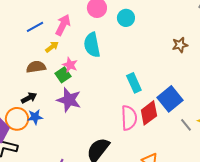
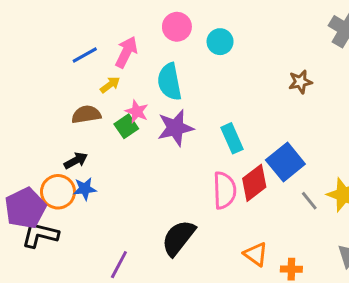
purple star: (69, 100) -> (175, 128), moved, turned -30

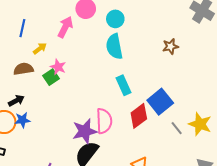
pink arrow: (126, 52) -> (65, 27), moved
blue line: (85, 55) -> (22, 28), turned -48
cyan semicircle: (169, 82) -> (114, 46), moved
purple star: (175, 128) -> (85, 131), moved
pink semicircle: (224, 190) -> (104, 121), moved

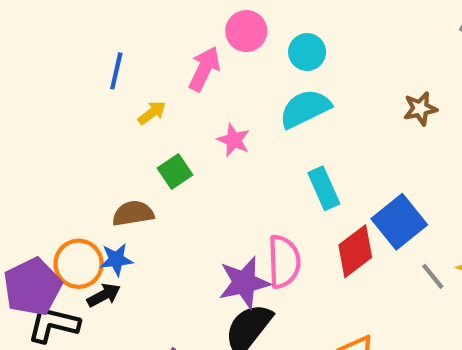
cyan semicircle: (114, 46) -> (305, 109), turned 75
pink star: (58, 67) -> (234, 140), moved
brown semicircle: (23, 69) -> (133, 213), moved
black arrow: (16, 101) -> (104, 295), moved

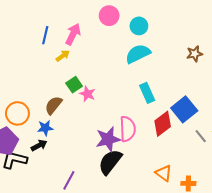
pink arrow: (204, 69) -> (73, 34), moved
pink star: (234, 140) -> (87, 94), moved
brown semicircle: (133, 213) -> (53, 105), turned -42
orange circle: (79, 264) -> (17, 113), moved

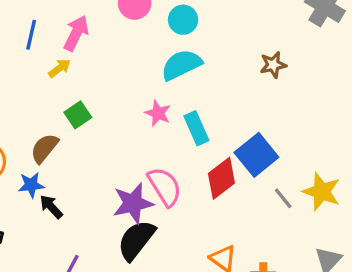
pink star: (87, 94) -> (158, 113), moved
pink semicircle: (128, 129) -> (165, 187), turned -30
black arrow: (39, 145) -> (51, 207), moved, turned -105

